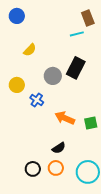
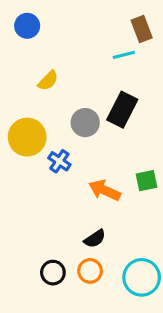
yellow circle: (17, 85) -> (27, 137), size x1.5
green square: (91, 123) -> (146, 181), moved

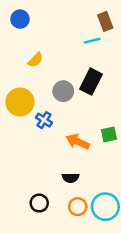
black semicircle: (95, 239) -> (70, 178), turned 35
orange circle: (90, 271) -> (78, 207), moved

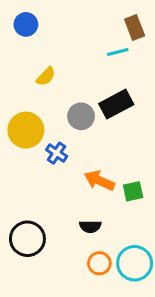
black rectangle: (91, 82) -> (116, 104), turned 35
green square: (109, 134) -> (133, 191), moved
black circle: (39, 203) -> (27, 239), moved, size x1.5

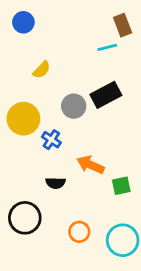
green square: (133, 191) -> (121, 186), moved
black semicircle: (90, 227) -> (56, 183), moved
orange circle: (99, 263) -> (79, 232), moved

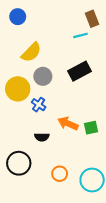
yellow semicircle: (42, 70) -> (31, 52), size x1.5
gray circle: (74, 106) -> (43, 76), moved
green square: (121, 186) -> (91, 128), moved

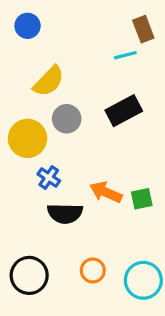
blue cross: (39, 105) -> (49, 178), moved
black semicircle: (42, 137) -> (65, 213), size x1.5
black circle: (19, 163) -> (29, 275), moved

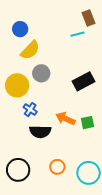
blue circle: (28, 26) -> (20, 29), moved
black rectangle: (124, 111) -> (83, 81), moved

